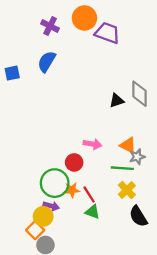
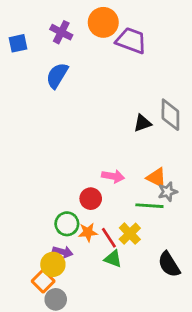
blue square: (12, 73) -> (18, 43), moved
green circle: (55, 183) -> (67, 224), size x0.7
yellow cross: (127, 190) -> (130, 234), moved

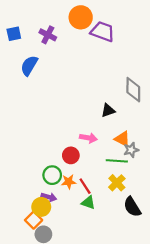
purple cross: (61, 32) -> (48, 35), moved
blue semicircle: (57, 76) -> (29, 66), moved
black triangle: (142, 123) -> (108, 110), moved
yellow cross: (130, 234) -> (117, 183), moved

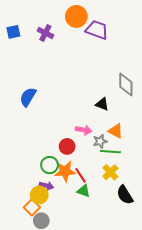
blue semicircle: (29, 66) -> (28, 97), moved
black triangle: (108, 110) -> (102, 104), turned 40
gray star: (131, 150) -> (100, 141), moved
orange star: (69, 182) -> (65, 171), size x1.5

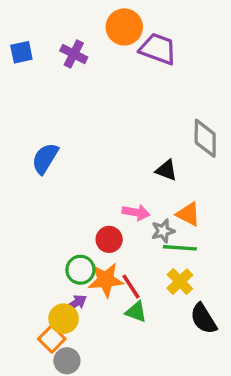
purple arrow: (46, 186) -> (75, 303), turned -48

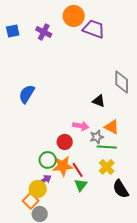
green triangle: (136, 312) -> (81, 185), turned 48

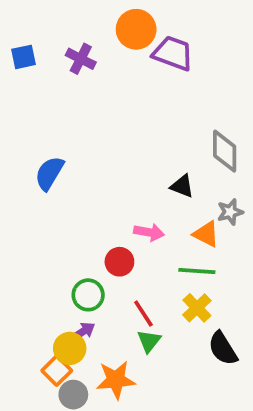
gray star: (97, 137) -> (230, 212), moved
orange star: (63, 166) -> (116, 380), moved

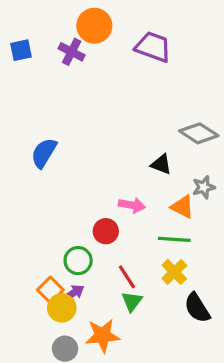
orange circle: (136, 29) -> (94, 26), moved
gray diamond: (225, 151) -> (199, 133), turned -57
orange square: (57, 371) -> (50, 290), moved

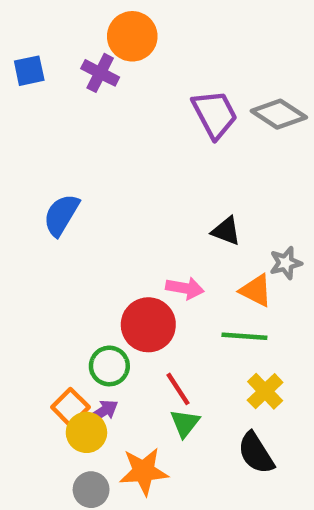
purple trapezoid: (153, 47) -> (215, 114), moved, turned 42
gray diamond: (199, 133) -> (279, 114), moved
red circle: (106, 231) -> (148, 325), size x1.5
yellow cross: (174, 272) -> (265, 391), moved
black semicircle: (197, 308) -> (256, 453), moved

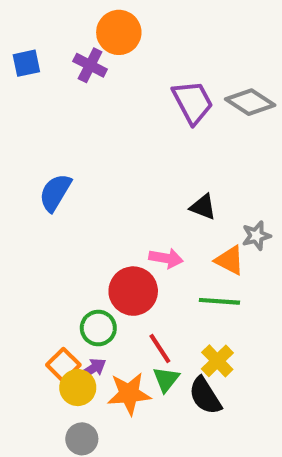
yellow cross: (265, 391) -> (217, 361), moved
black semicircle: (256, 453) -> (205, 396), moved
orange star: (144, 471) -> (129, 394), moved

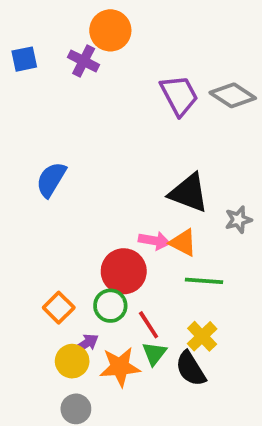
black triangle: (203, 207) -> (189, 193), size x1.6
orange triangle: (230, 260) -> (183, 243), moved
green circle: (98, 328) -> (110, 306), moved
orange square: (63, 365) -> (59, 308), moved

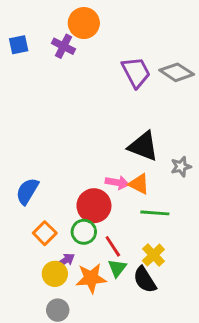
blue semicircle: (51, 180) -> (27, 191), moved

